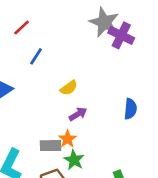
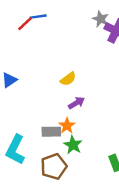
gray star: (104, 22) -> (100, 19), size x0.6
blue line: (36, 56) -> (38, 17), moved, turned 49

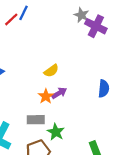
blue line: (38, 17) -> (24, 13), turned -56
orange star: (67, 126) -> (46, 96), moved

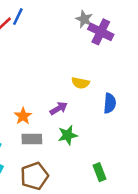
yellow semicircle: (51, 71) -> (80, 83), moved, turned 48
orange star: (46, 96) -> (23, 116), moved
green star: (56, 132) -> (68, 135), moved, turned 30

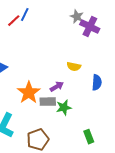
orange star: (23, 116) -> (29, 93), size x1.6
gray rectangle: (32, 139) -> (48, 102), moved

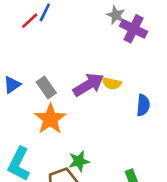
purple arrow: (57, 87) -> (88, 85), moved, size x1.6
gray rectangle: (48, 102) -> (46, 87), moved, turned 56
green star: (64, 108) -> (79, 161), moved

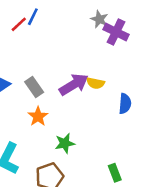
orange star: (50, 119) -> (38, 116), size x0.7
green star: (79, 161) -> (65, 143), moved

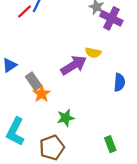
yellow semicircle: (96, 83) -> (93, 53), moved
gray rectangle: (34, 87) -> (34, 81), moved

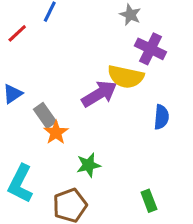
red line: (24, 11) -> (17, 33), moved
purple cross: (111, 18) -> (150, 49), moved
yellow semicircle: (93, 53) -> (126, 77), size x1.6

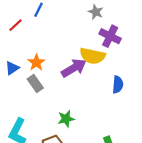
orange star: (56, 133) -> (36, 63), moved

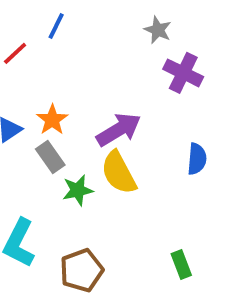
yellow semicircle: (92, 56) -> (119, 173), moved, turned 50
green star: (66, 119) -> (78, 190), moved

